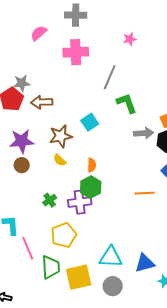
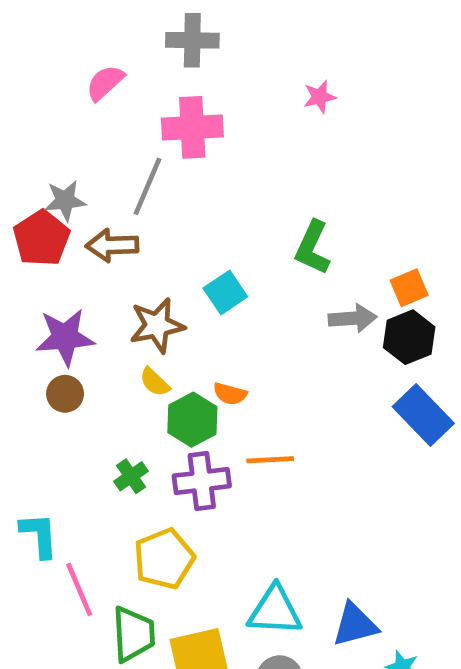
gray line: (110, 77) -> (148, 186), moved
green L-shape: (127, 103) -> (313, 248), turned -135
orange semicircle: (92, 165) -> (230, 394), turned 104
green hexagon: (91, 187) -> (192, 420), moved
orange line: (145, 193) -> (270, 460), moved

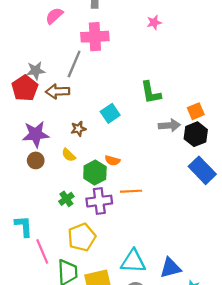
green L-shape: (313, 248) -> (151, 93), turned -35
brown star: (157, 325) -> (78, 129), size x0.6
yellow semicircle: (155, 382) -> (69, 155), moved

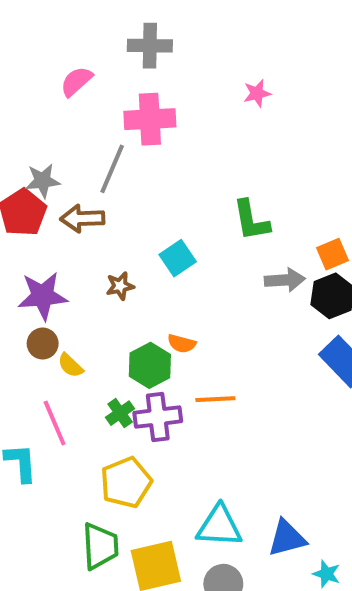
yellow semicircle: (69, 155) -> (70, 365), moved
green cross: (66, 199) -> (120, 413), moved
pink line: (42, 251) -> (55, 423), moved

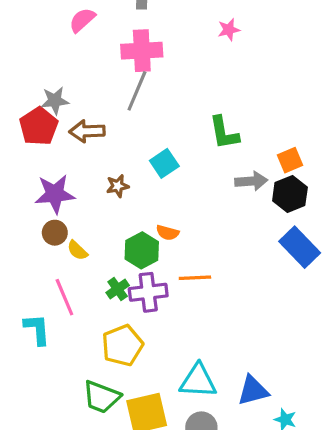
gray line: (112, 169) -> (137, 91), moved
green trapezoid: (100, 546) -> (101, 397), turned 114

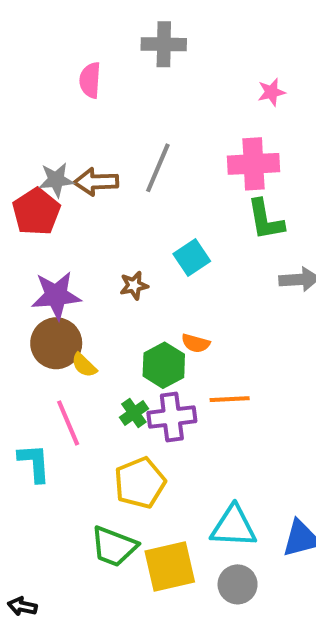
pink semicircle: (82, 20) -> (90, 80), turned -44
pink cross: (142, 51) -> (254, 164), moved
brown arrow: (87, 131) -> (96, 182), moved
brown circle: (55, 233) -> (56, 343), size x1.6

